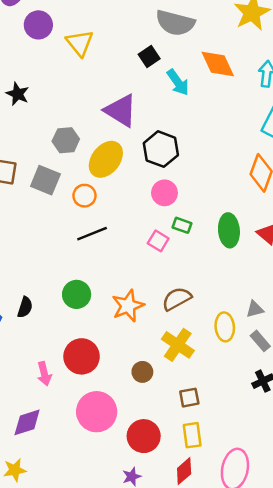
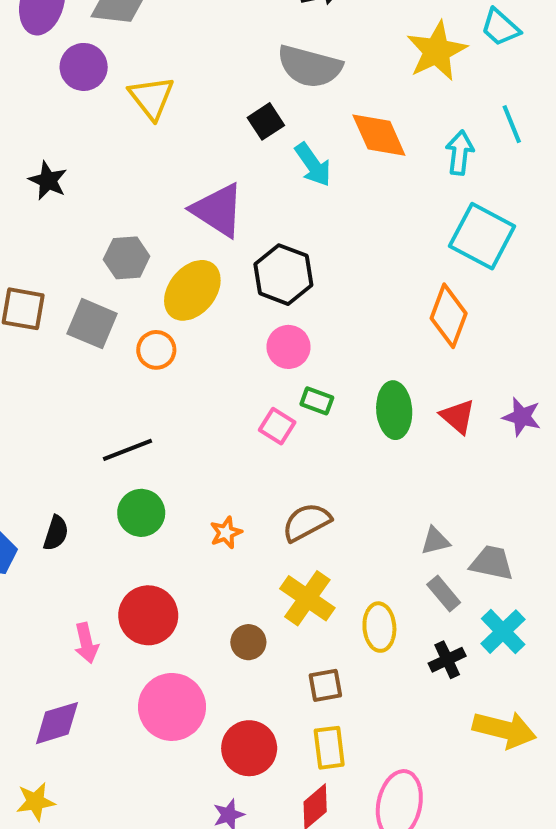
black line: (92, 234) -> (127, 450), moved
orange star: (128, 306) -> (226, 533), size x0.6
yellow ellipse: (225, 327) -> (379, 627), moved

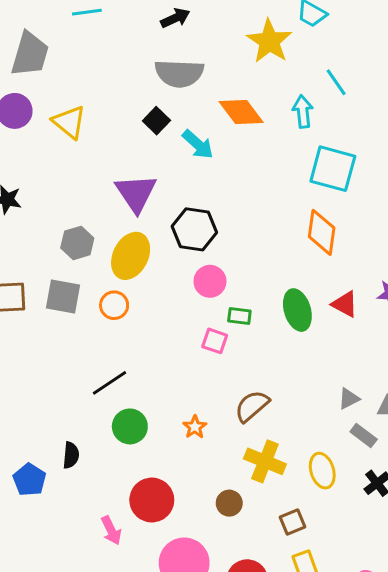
purple triangle: (218, 210) -> (136, 193), turned 36

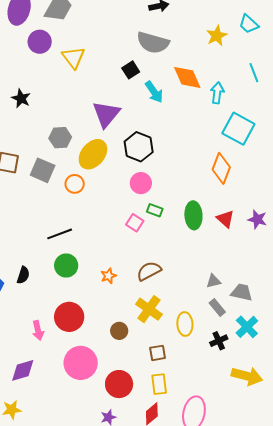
yellow star: (269, 41) -> (217, 36), size x0.7
cyan arrow: (303, 112) -> (217, 93), moved

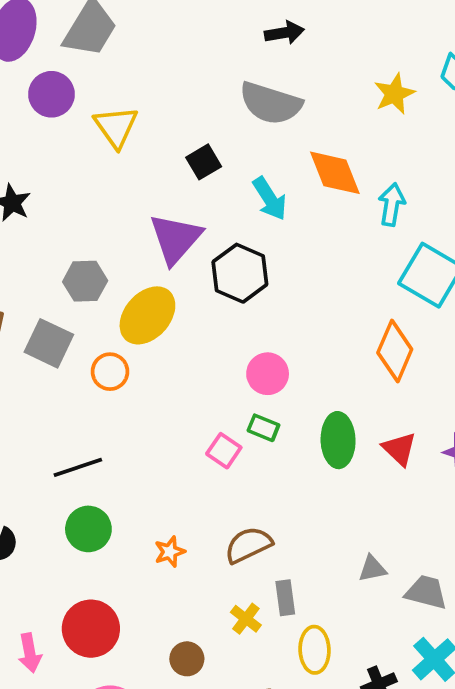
black square: (131, 70) -> (204, 162), moved
black hexagon: (139, 147) -> (240, 273), moved
pink circle: (141, 183) -> (268, 374), moved
gray rectangle: (217, 307) -> (285, 598), moved, turned 30
yellow cross: (149, 309) -> (246, 619), size x0.6

